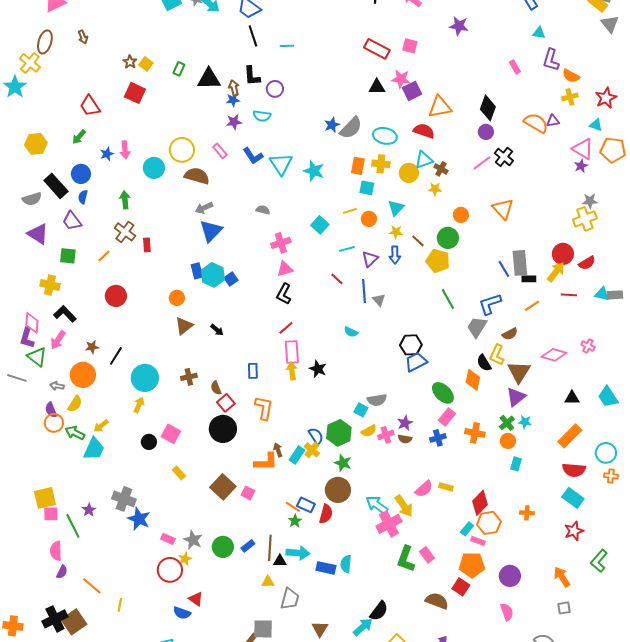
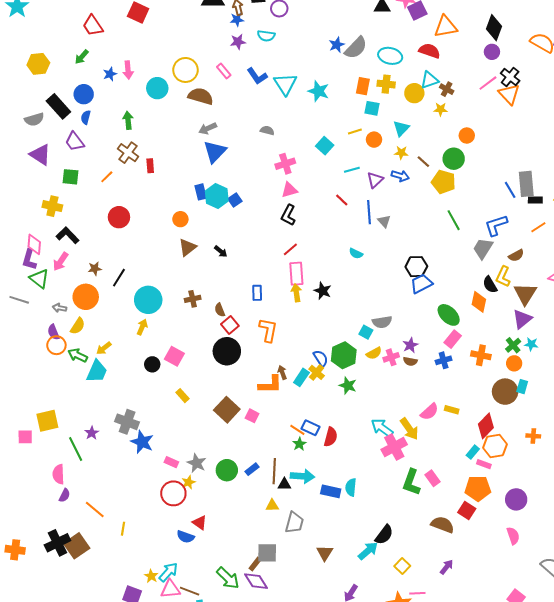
orange triangle: (503, 209) -> (509, 94), moved
blue arrow: (395, 255) -> (400, 176), turned -72
brown circle: (338, 490) -> (505, 392), moved
pink square: (51, 514) -> (25, 437), moved

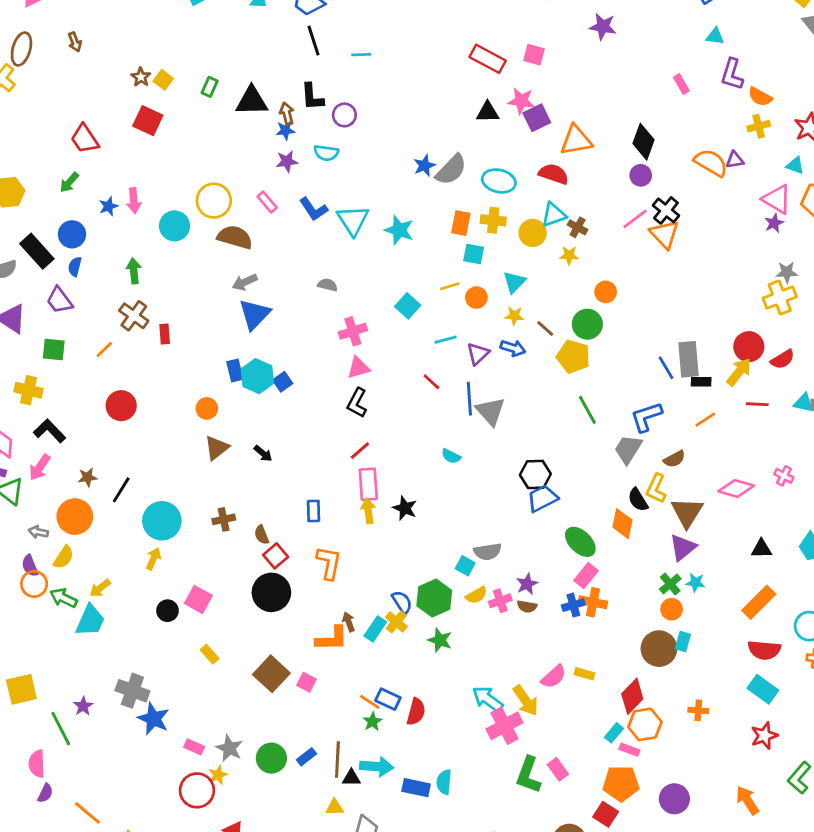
gray triangle: (384, 221) -> (490, 411), size x1.6
orange cross: (481, 355) -> (593, 602), moved

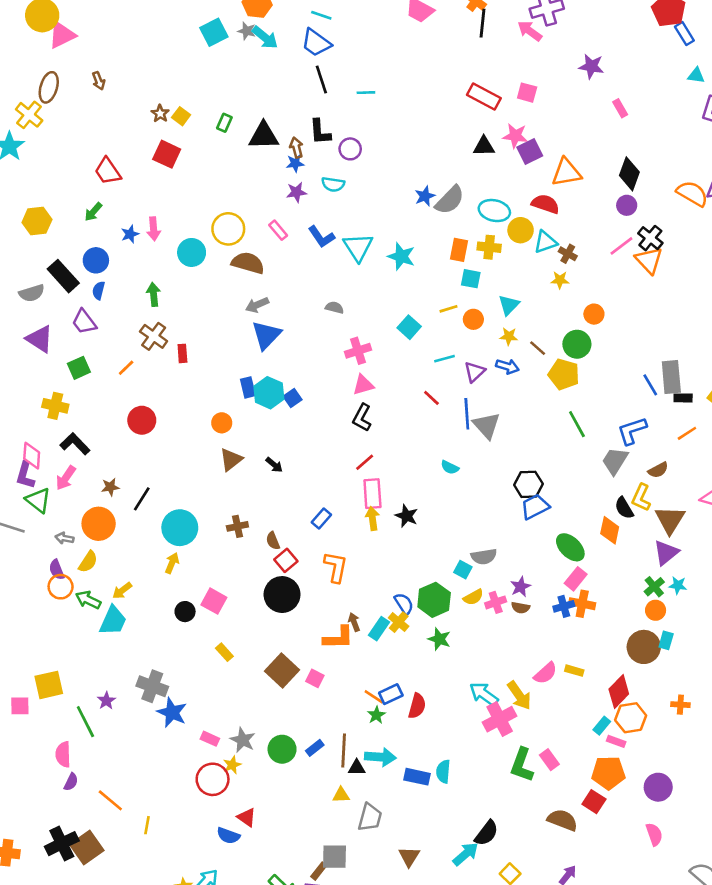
pink rectangle: (681, 84) -> (620, 108), moved
yellow circle: (533, 233) -> (521, 230), moved
green square: (54, 349) -> (79, 368), turned -30
blue rectangle: (314, 511) -> (321, 519), turned 42
blue rectangle: (388, 699) -> (391, 694), turned -50

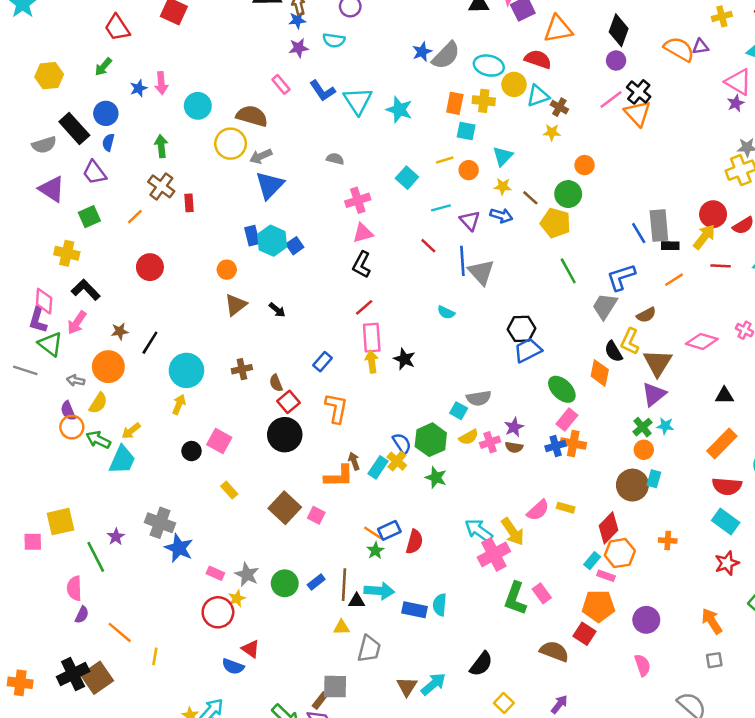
yellow circle: (228, 229) -> (231, 144), moved
purple triangle: (475, 372) -> (470, 220), turned -30
cyan arrow: (466, 854) -> (433, 684), moved

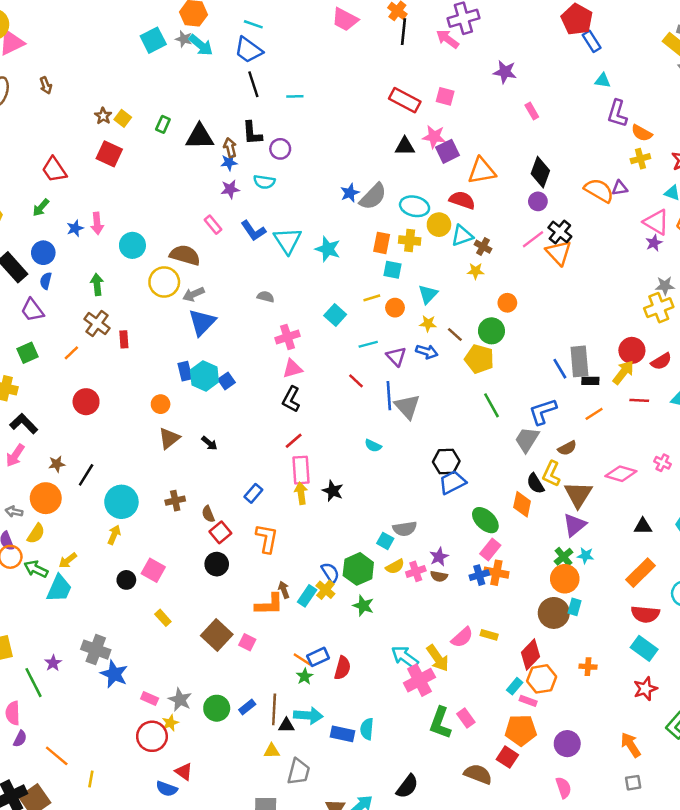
black circle: (285, 435) -> (217, 564), size x0.7
orange circle: (644, 450) -> (565, 579), size x1.5

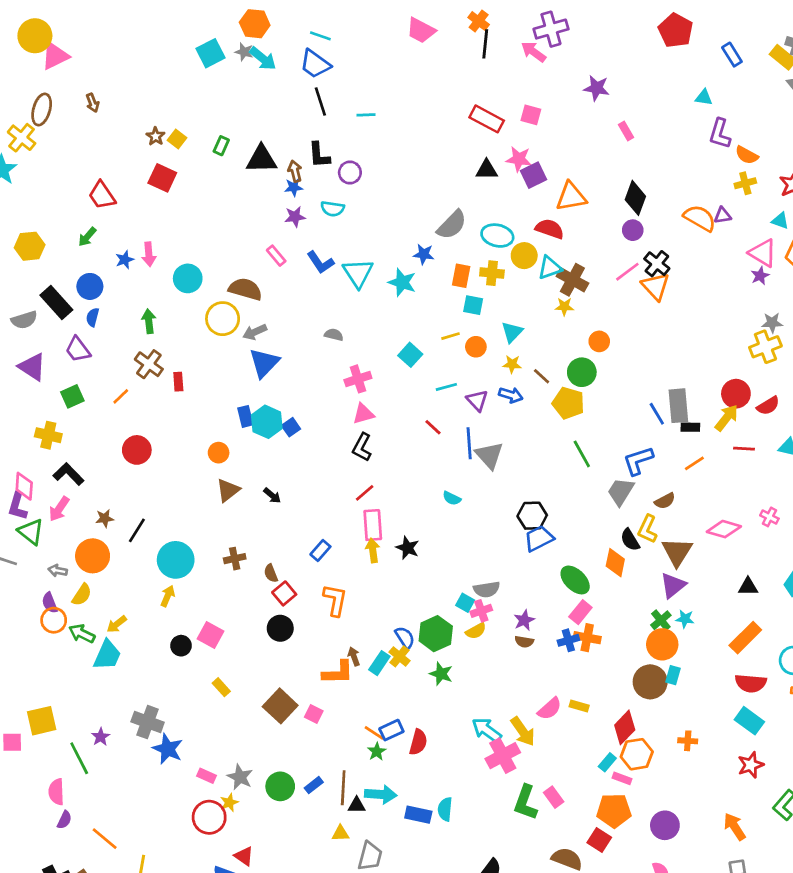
blue rectangle: (592, 41) -> (732, 55), moved
blue star: (350, 193) -> (424, 254), moved, turned 30
brown cross: (483, 247) -> (572, 280), size x1.6
pink cross: (416, 571) -> (481, 611), moved

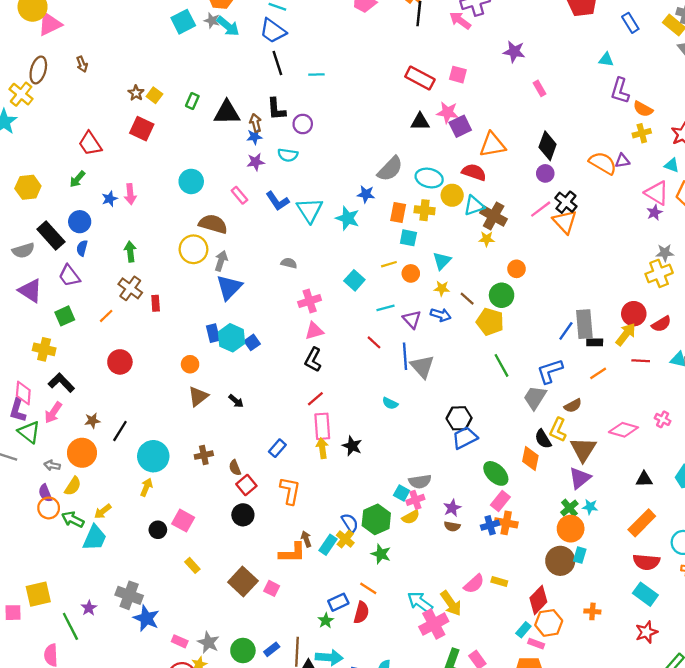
cyan circle: (188, 278) -> (191, 181), moved
gray arrow: (255, 332) -> (221, 261), turned 132
blue line: (657, 414) -> (566, 331), turned 66
orange line: (374, 733) -> (368, 588), moved

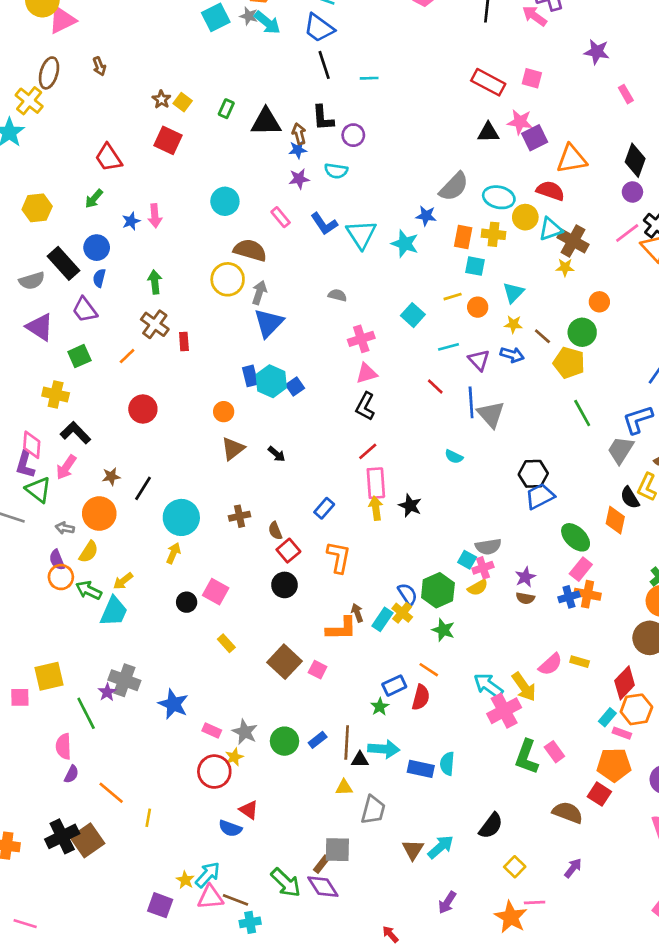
gray cross: (129, 595) -> (124, 680), moved

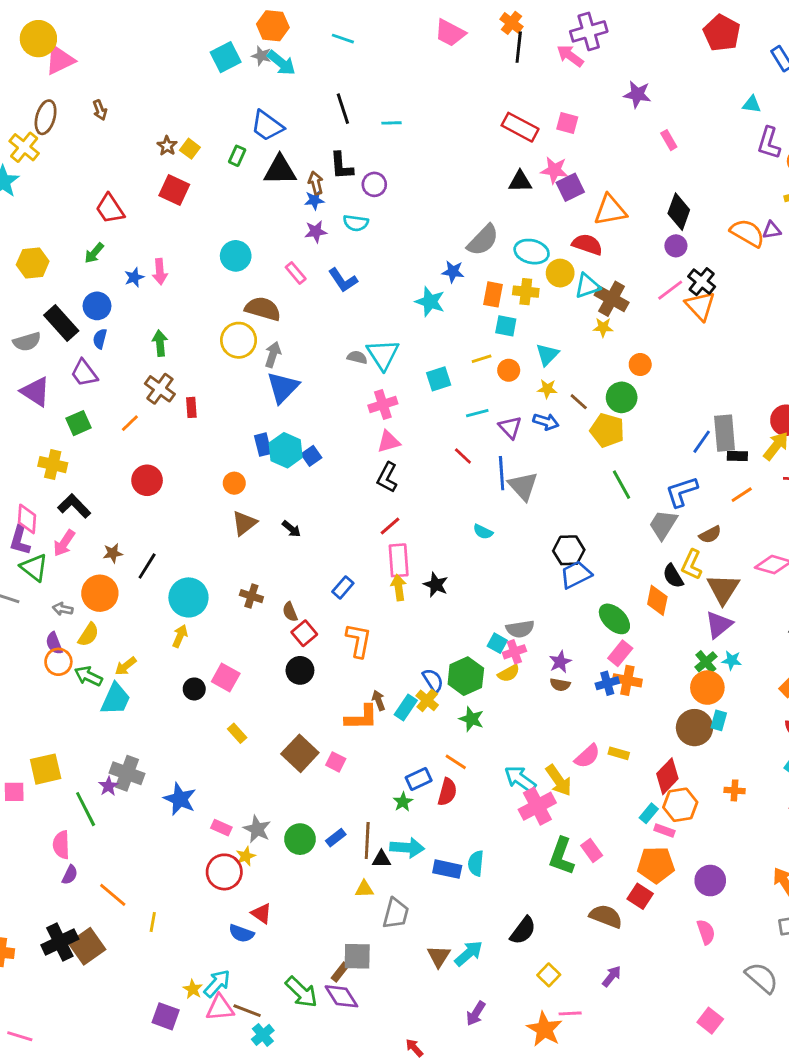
blue trapezoid: (319, 28) -> (267, 126), moved
cyan triangle: (361, 234) -> (383, 354), moved
cyan square: (413, 315) -> (439, 379), turned 30
brown cross: (240, 516) -> (251, 596), turned 30
cyan cross: (250, 922) -> (263, 1035), turned -30

